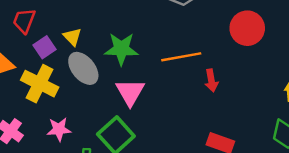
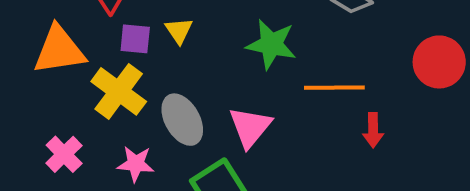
purple square: (45, 47) -> (135, 39), turned 30
green star: (121, 49) -> (271, 44), moved
gray ellipse: (83, 68) -> (182, 120), moved

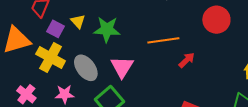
purple square: (135, 39) -> (56, 29), turned 30
green star: (271, 44) -> (107, 29), moved
red arrow: (373, 130) -> (187, 60), turned -126

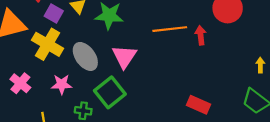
red arrow: (187, 60) -> (201, 35), moved, turned -54

